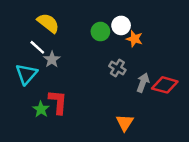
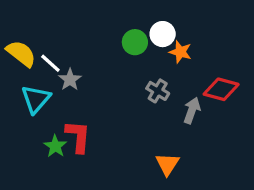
yellow semicircle: (48, 23) -> (21, 54), moved
red diamond: (165, 85) -> (221, 89), moved

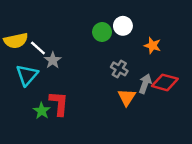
orange star: (180, 52) -> (153, 46), moved
yellow semicircle: (21, 54) -> (16, 41), turned 130
red diamond: (221, 89) -> (165, 82), moved
orange triangle: (167, 164) -> (127, 97), moved

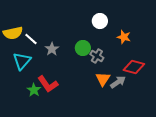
green circle: (102, 32) -> (83, 48), moved
gray star: (53, 60) -> (52, 49), moved
gray arrow: (145, 84) -> (118, 82), moved, turned 35
red L-shape: (59, 103) -> (48, 84), turned 140

